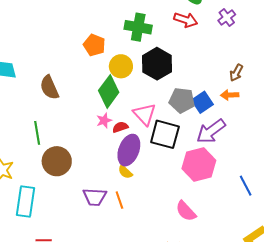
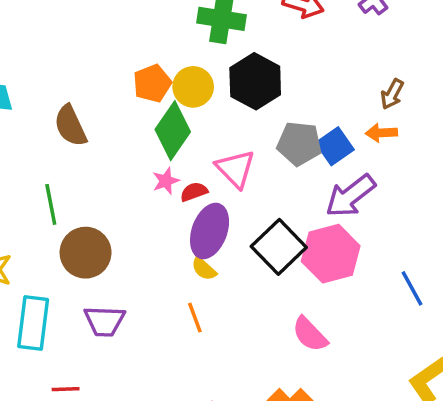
orange pentagon: (94, 45) -> (152, 83), moved, turned 30
black square: (165, 134) -> (279, 247), moved, turned 32
purple trapezoid: (95, 197) -> (104, 321), moved

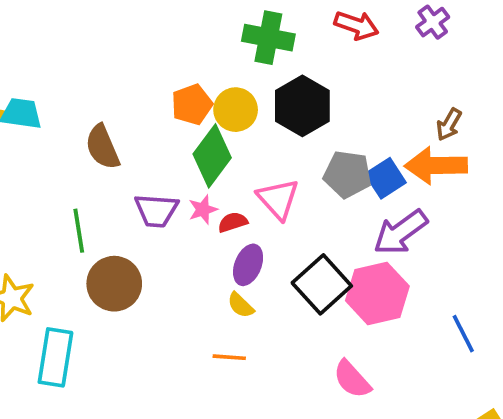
orange arrow: (381, 133) -> (436, 166), size x1.8
purple ellipse: (210, 231) -> (248, 265), size x0.7
orange line: (195, 318) -> (229, 357), turned -68
purple trapezoid: (104, 321) -> (156, 210), moved

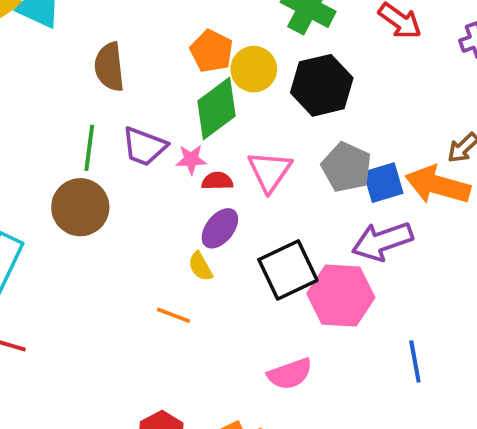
orange pentagon: (192, 105) -> (212, 51), turned 30
green line: (79, 231) -> (89, 148), moved
pink semicircle: (352, 379) -> (290, 374), turned -84

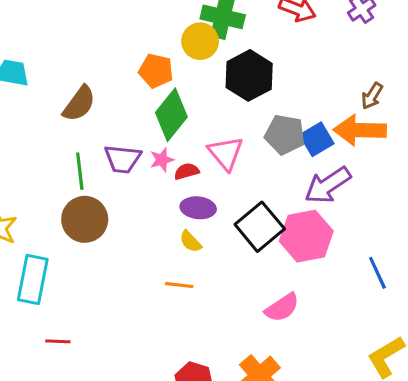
brown semicircle: (109, 67) -> (79, 104), turned -123
yellow circle: (254, 69) -> (200, 41), moved
purple ellipse: (220, 228) -> (198, 208), turned 72

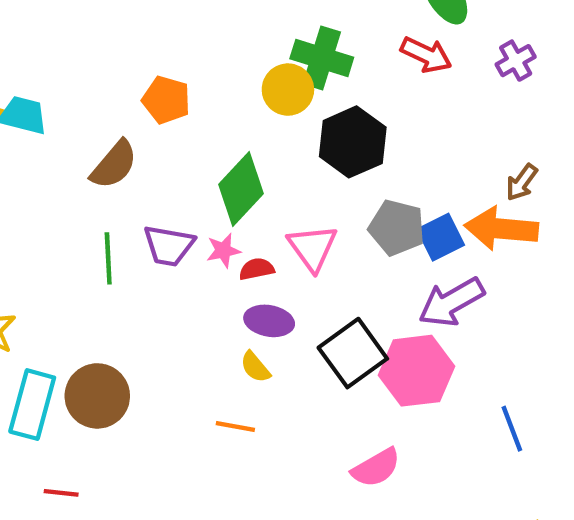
orange pentagon: (156, 71) -> (166, 100), moved
brown circle: (85, 219) -> (97, 396), moved

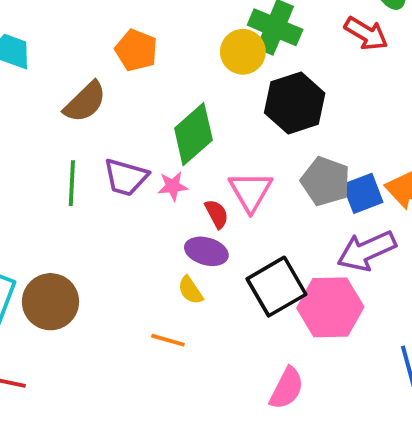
red semicircle: (257, 269) -> (217, 214), moved, turned 68
pink semicircle: (376, 468) -> (287, 388), turned -39

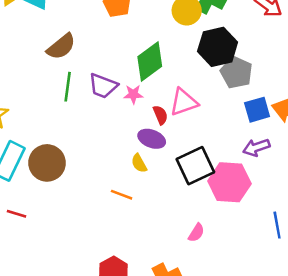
brown semicircle: (85, 102) -> (61, 47), moved
gray pentagon: (326, 181) -> (236, 72), moved
pink triangle: (251, 191) -> (184, 102), turned 36
purple arrow: (367, 251) -> (256, 147), size x0.7
pink semicircle: (287, 388) -> (196, 233), size x0.7

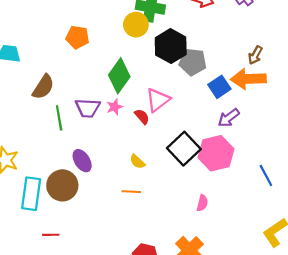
purple ellipse: (152, 139) -> (82, 161), moved, turned 55

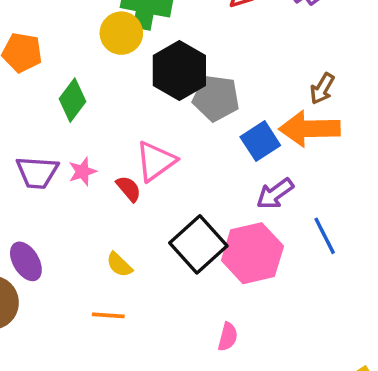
green diamond: (119, 76) -> (72, 100), moved, size x0.7
blue line: (266, 176) -> (325, 236), moved

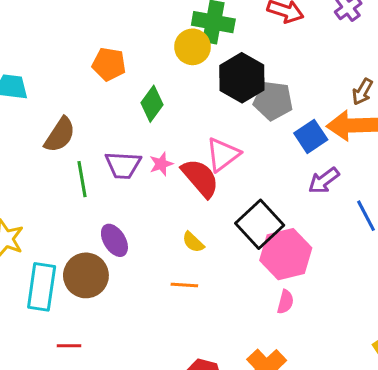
red semicircle: (129, 189) -> (200, 178), size x1.8
pink hexagon: (252, 253) -> (286, 254), moved

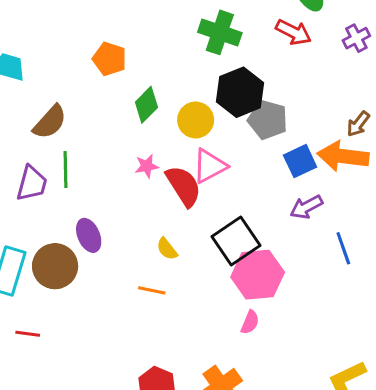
yellow circle: (193, 47) -> (196, 120), moved
purple trapezoid: (123, 165) -> (32, 183), moved, turned -87

